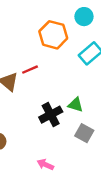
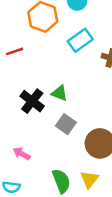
black cross: (51, 115) -> (32, 101), turned -30

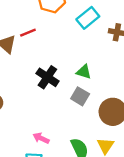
green triangle: (59, 93) -> (84, 72), moved
pink arrow: (22, 154) -> (41, 138), moved

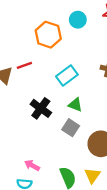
cyan rectangle: (88, 18) -> (67, 76), moved

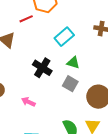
red line: (24, 65) -> (26, 19), moved
pink arrow: (32, 165) -> (28, 102), moved

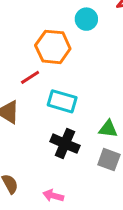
cyan rectangle: (64, 37) -> (62, 101), moved, turned 66

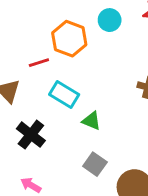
green triangle: (108, 129) -> (92, 121), moved
black cross: (65, 144) -> (31, 135), moved

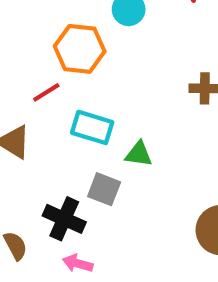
black cross: (31, 135) -> (64, 219), moved
gray square: (95, 164) -> (104, 189), moved

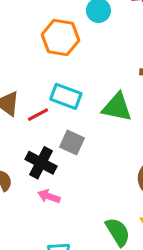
red line: (46, 92) -> (38, 115), moved
green triangle: (139, 154) -> (117, 107), moved, size x1.5

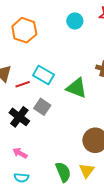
orange hexagon: (60, 38) -> (24, 30), moved
pink arrow: (49, 196) -> (20, 153), moved

